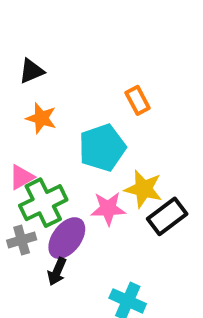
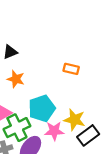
orange rectangle: (138, 100) -> (71, 69), turned -49
cyan pentagon: (102, 148) -> (42, 108), moved

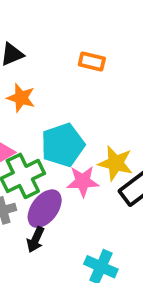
orange rectangle: (71, 69) -> (92, 62), moved

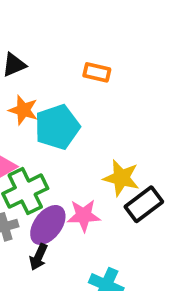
cyan pentagon: (63, 145) -> (57, 127), moved
pink star: (83, 181) -> (84, 216), moved

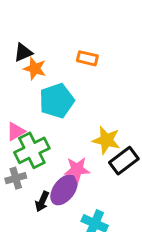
orange star: (23, 110) -> (35, 69), moved
purple ellipse: (48, 225) -> (64, 190), moved

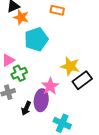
green cross: (32, 150) -> (19, 73), size x0.7
pink star: (77, 169) -> (50, 86), turned -30
purple ellipse: (64, 190) -> (41, 100), turned -30

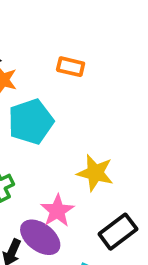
black rectangle: (82, 80) -> (118, 232), moved
purple ellipse: (41, 100) -> (40, 237), turned -60

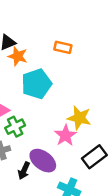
pink star: (57, 211) -> (65, 135), moved

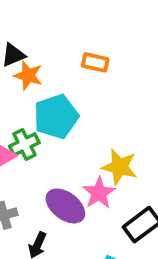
green cross: (15, 127) -> (24, 144), moved
purple ellipse: (43, 161) -> (65, 206), moved

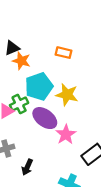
yellow star: (119, 167) -> (67, 95), moved
purple ellipse: (65, 206) -> (45, 118), moved

